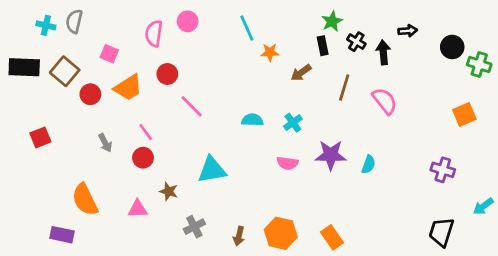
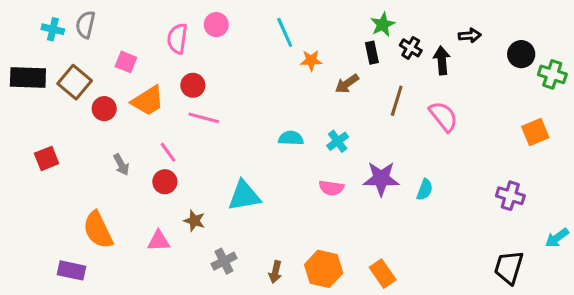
pink line: (192, 106) -> (204, 118), moved, turned -30

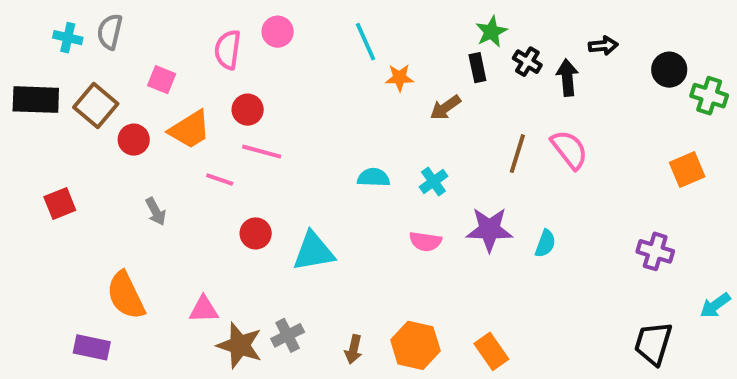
brown line: (397, 101) -> (517, 154), moved
pink line: (168, 152) -> (220, 180), moved, turned -35
red circle: (165, 182) -> (256, 233), moved
brown star: (194, 221) -> (240, 345), moved, size x1.6

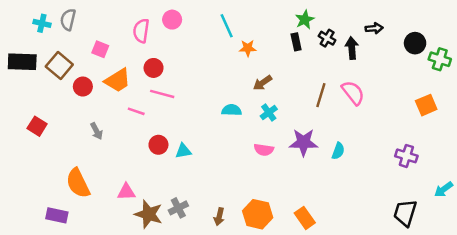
brown arrow: (445, 108) -> (263, 83), moved
red square: (60, 203) -> (37, 126), turned -36
cyan triangle: (314, 251) -> (183, 151), moved, size x0.6

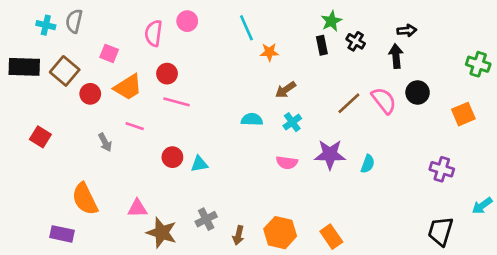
black circle: (415, 43) -> (418, 92), moved
black arrow: (352, 48) -> (396, 56), moved
brown line: (321, 95) -> (349, 103), turned 30
pink line: (136, 111) -> (135, 126), moved
gray cross: (178, 208) -> (206, 219), moved

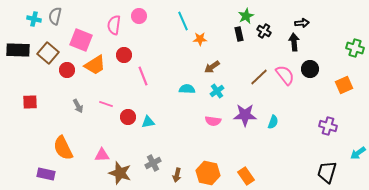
pink square: (109, 53) -> (81, 40), size x1.6
pink line: (176, 102) -> (143, 76), moved, turned 54
pink line: (135, 126) -> (106, 104), moved
red square: (40, 137) -> (30, 102), turned -35

